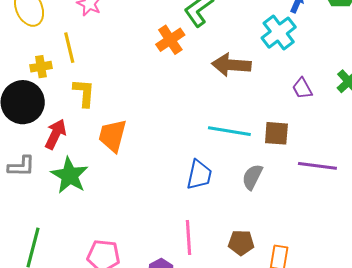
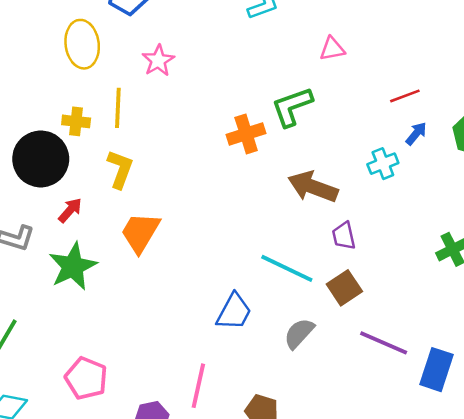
cyan cross: (279, 33) -> (383, 164), size x0.7
purple trapezoid: (302, 88) -> (344, 236), moved
brown square: (276, 133) -> (344, 288), turned 36
red arrow: (55, 134) -> (70, 210), size x0.7

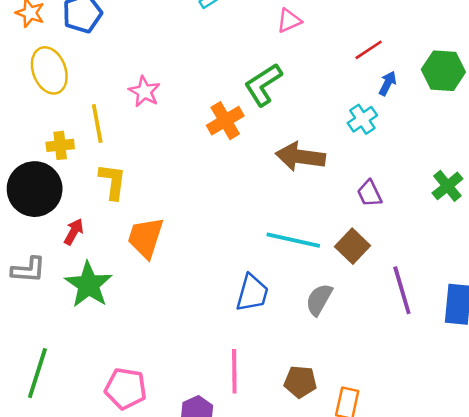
pink star: (158, 60) -> (144, 92), moved
purple trapezoid: (344, 236) -> (369, 193), moved
purple line: (384, 343) -> (402, 290), turned 63

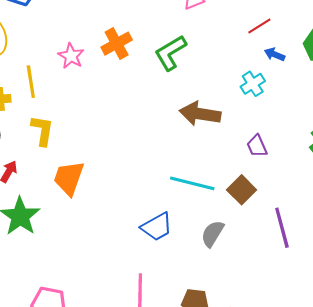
blue arrow: (388, 83) -> (275, 54), turned -96
orange cross: (225, 121) -> (117, 44), moved
blue trapezoid: (252, 293) -> (157, 227), turned 44

